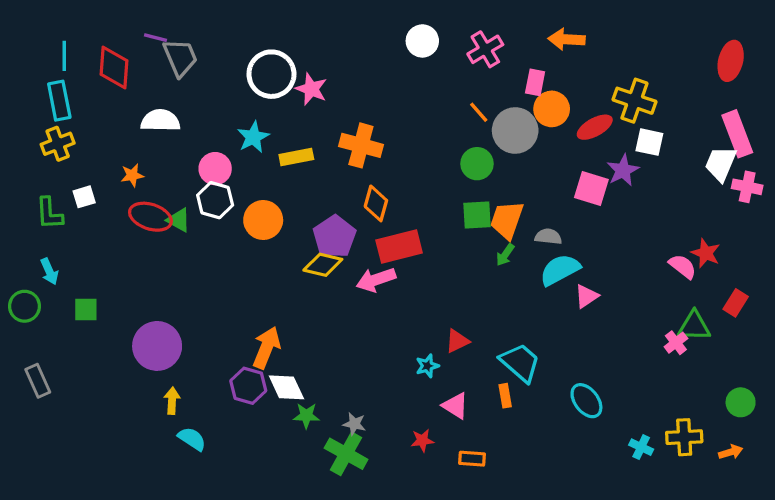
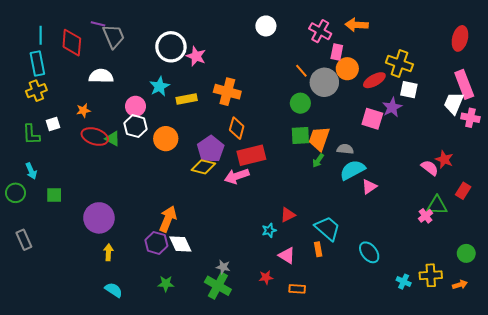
pink cross: (485, 49) -> (320, 31), moved, turned -30
green star: (306, 416) -> (166, 284), moved
cyan semicircle: (192, 439) -> (114, 290), moved

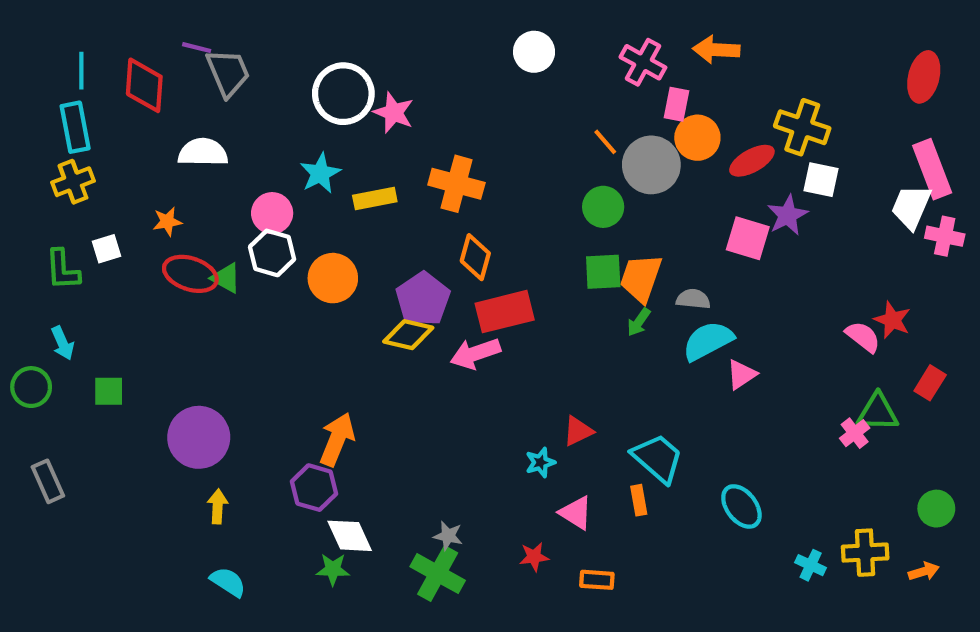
white diamond: (180, 244) -> (350, 536), moved

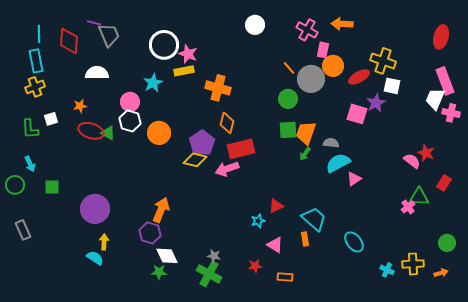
yellow rectangle: (375, 198) -> (184, 71), moved
cyan semicircle: (228, 582) -> (95, 258), moved

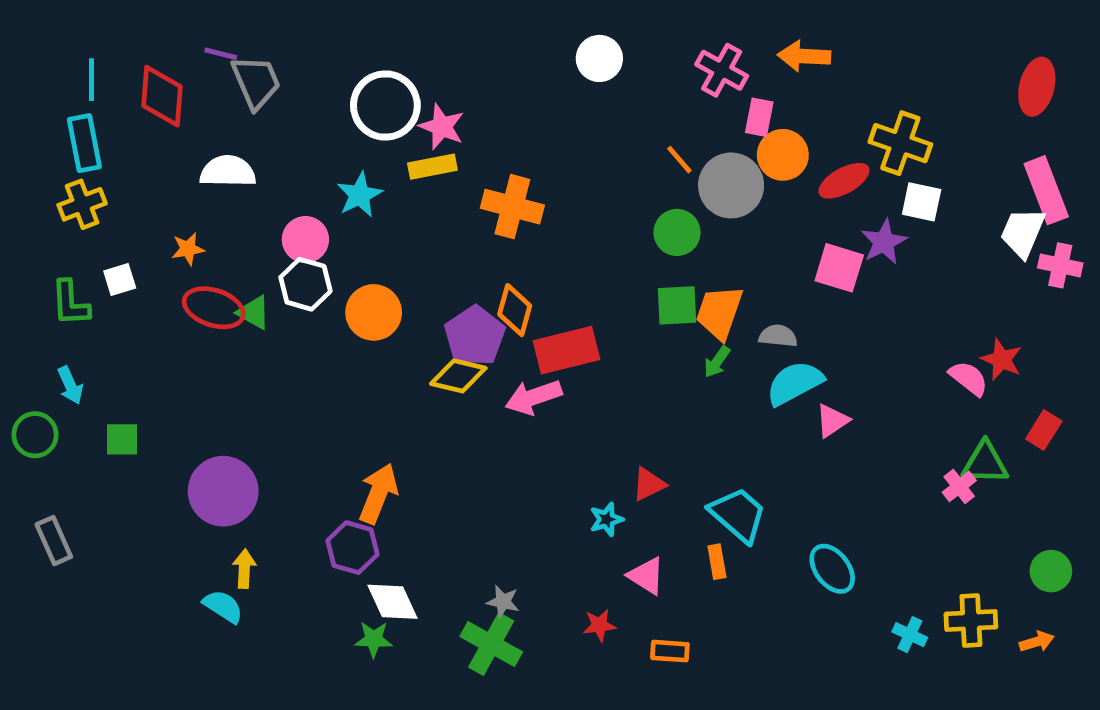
orange diamond: (227, 123) -> (515, 310), moved

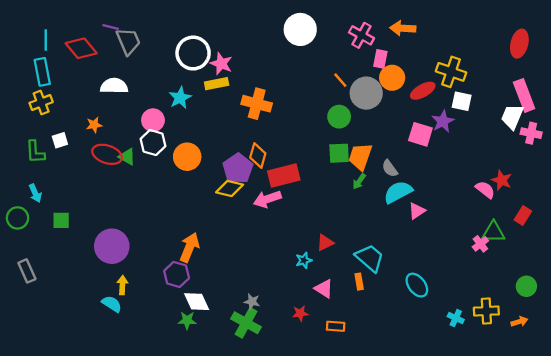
white circle: (599, 58) -> (300, 29), size x1.4
red diamond: (162, 96) -> (81, 48), turned -44
gray semicircle: (778, 336) -> (390, 168), turned -132

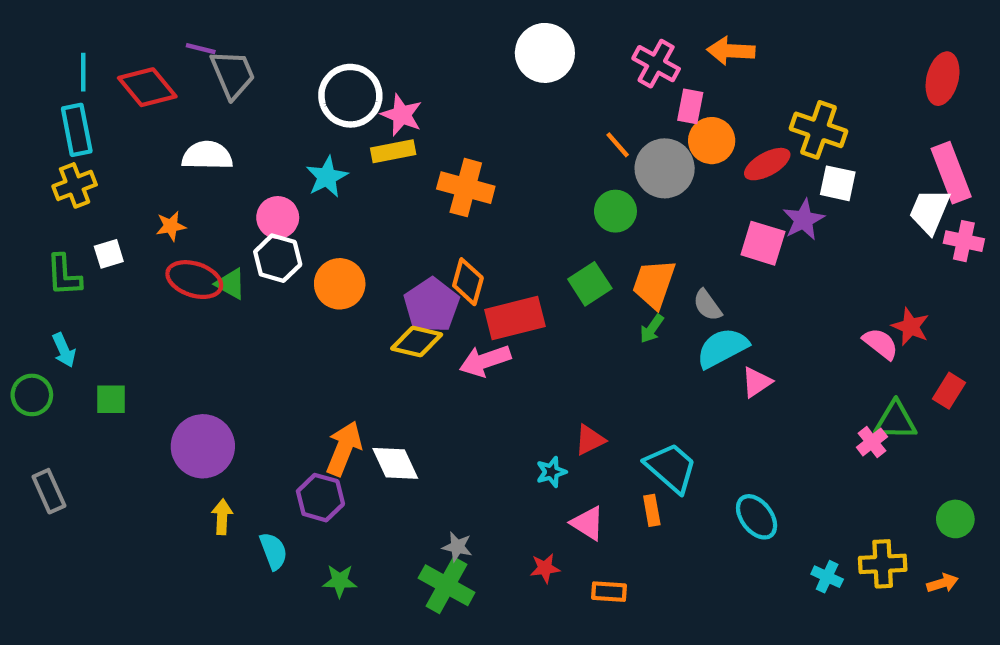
green square: (339, 153) -> (590, 284), moved, turned -30
white diamond: (197, 302) -> (395, 463), moved
cyan semicircle: (112, 304) -> (273, 551), moved, turned 36

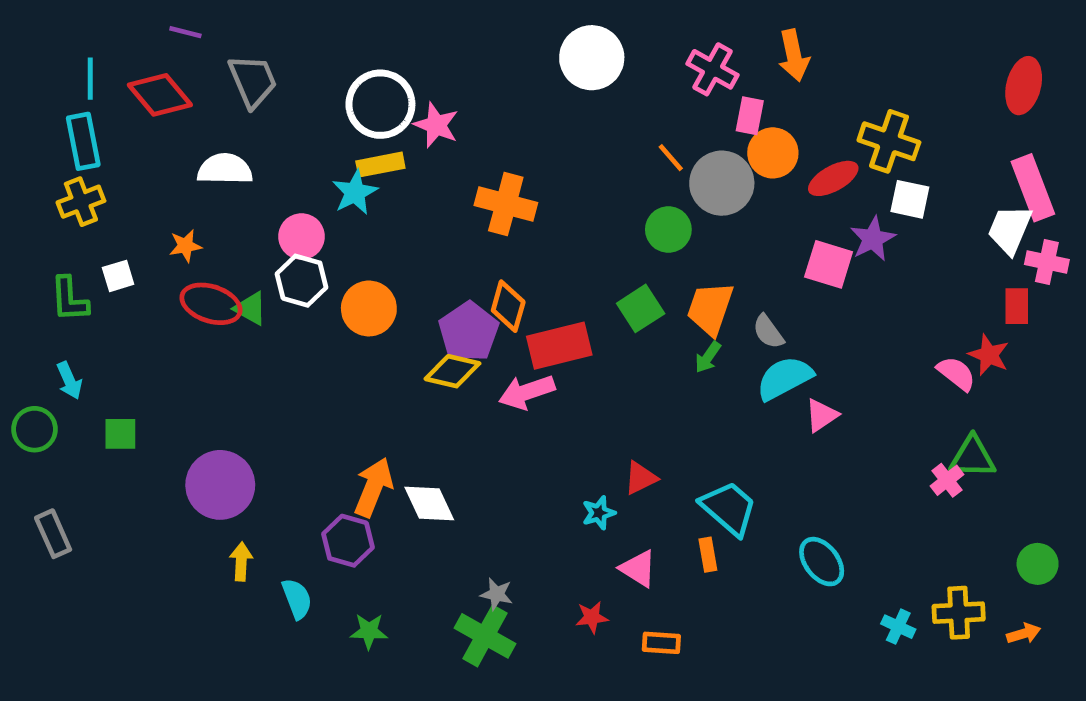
purple line: (201, 49) -> (185, 32), moved
orange arrow: (731, 51) -> (794, 55), turned -105
yellow rectangle: (393, 151) -> (380, 165), moved
red rectangle: (949, 391) -> (1017, 306), moved, turned -32

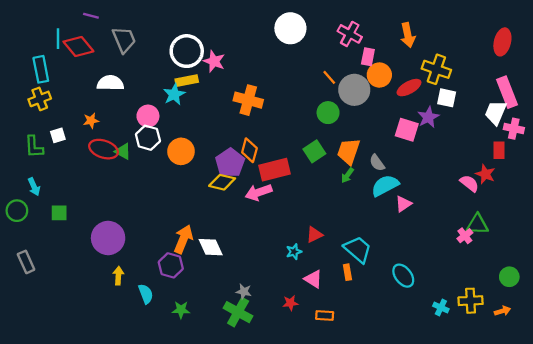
orange arrow: (794, 55) -> (408, 35), moved
cyan line: (90, 79) -> (58, 39), moved

